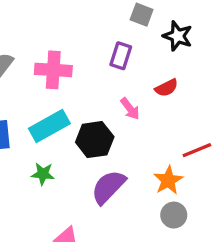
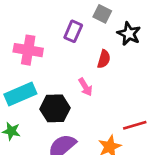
purple rectangle: (121, 56) -> (73, 31), moved
red semicircle: (166, 88) -> (104, 59), moved, turned -54

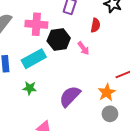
black hexagon: (55, 108) -> (59, 40), moved

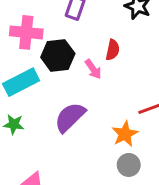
red semicircle: (95, 25) -> (113, 50), moved
purple semicircle: (70, 96) -> (70, 117), moved

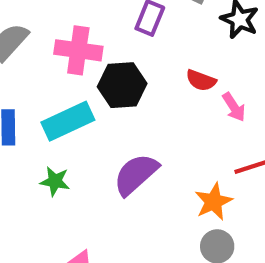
red semicircle: (113, 50) -> (201, 80), turned 96
pink arrow: (93, 69) -> (234, 107), moved

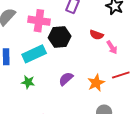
purple semicircle: (136, 174) -> (66, 79), size x0.7
orange star: (214, 202) -> (96, 83), moved

